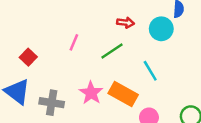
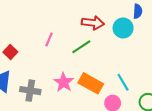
red arrow: (126, 23) -> (93, 23), size x1.5
cyan line: (150, 71) -> (123, 82), moved

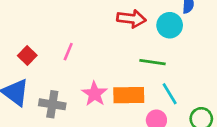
pink line: (49, 39) -> (68, 52), moved
green line: (81, 47) -> (152, 62), moved, turned 42
orange rectangle: (91, 83) -> (129, 95), turned -30

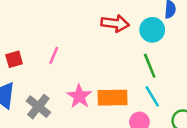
red square: (27, 56) -> (14, 59), turned 30
green line: (152, 62) -> (150, 66), moved, turned 60
gray cross: (52, 104) -> (38, 107), turned 30

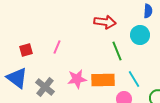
cyan circle: (152, 30) -> (140, 35), moved
green line: (150, 66) -> (117, 51), moved
pink star: (79, 96) -> (77, 79), turned 30

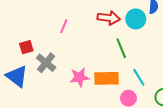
cyan circle: (140, 35) -> (136, 19), moved
pink line: (57, 47) -> (64, 26), moved
gray cross: (45, 87) -> (46, 63), moved

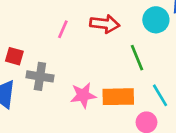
red arrow: (109, 18) -> (105, 24), moved
red square: (26, 47) -> (14, 56), turned 32
gray cross: (46, 63) -> (40, 76), turned -30

